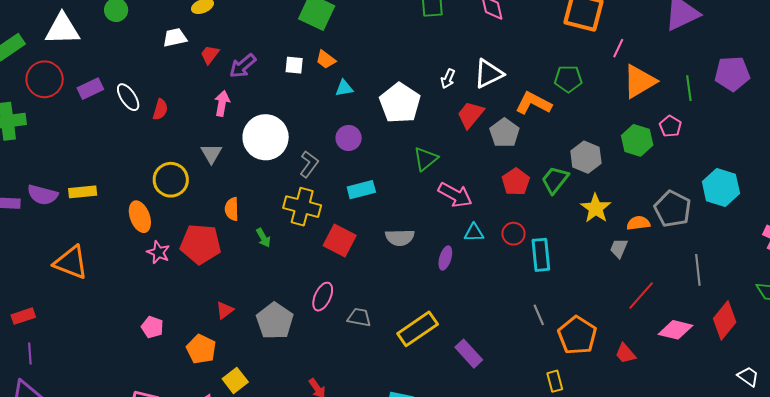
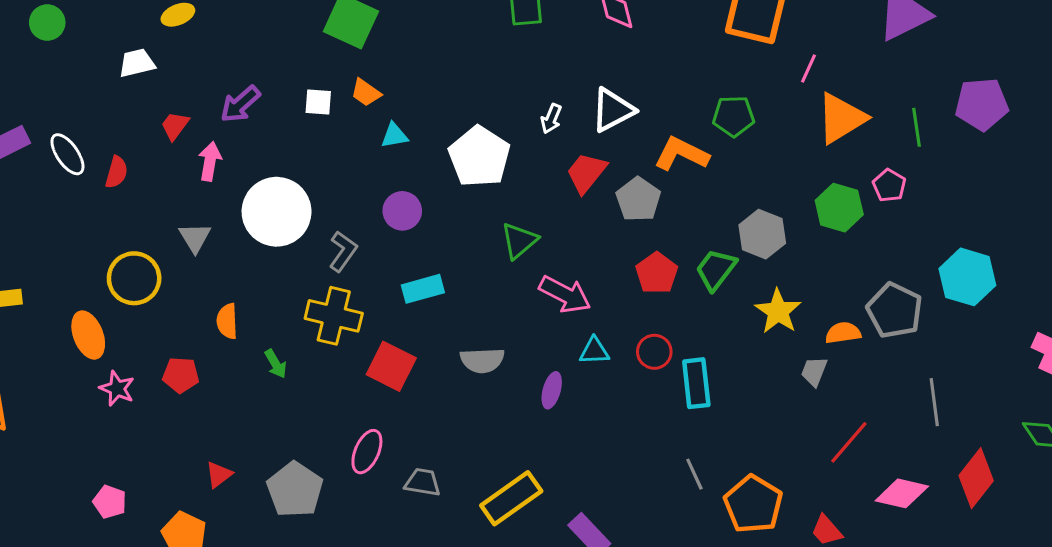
red trapezoid: (210, 55) -> (175, 126), moved
red pentagon: (201, 244) -> (181, 375), size x0.6

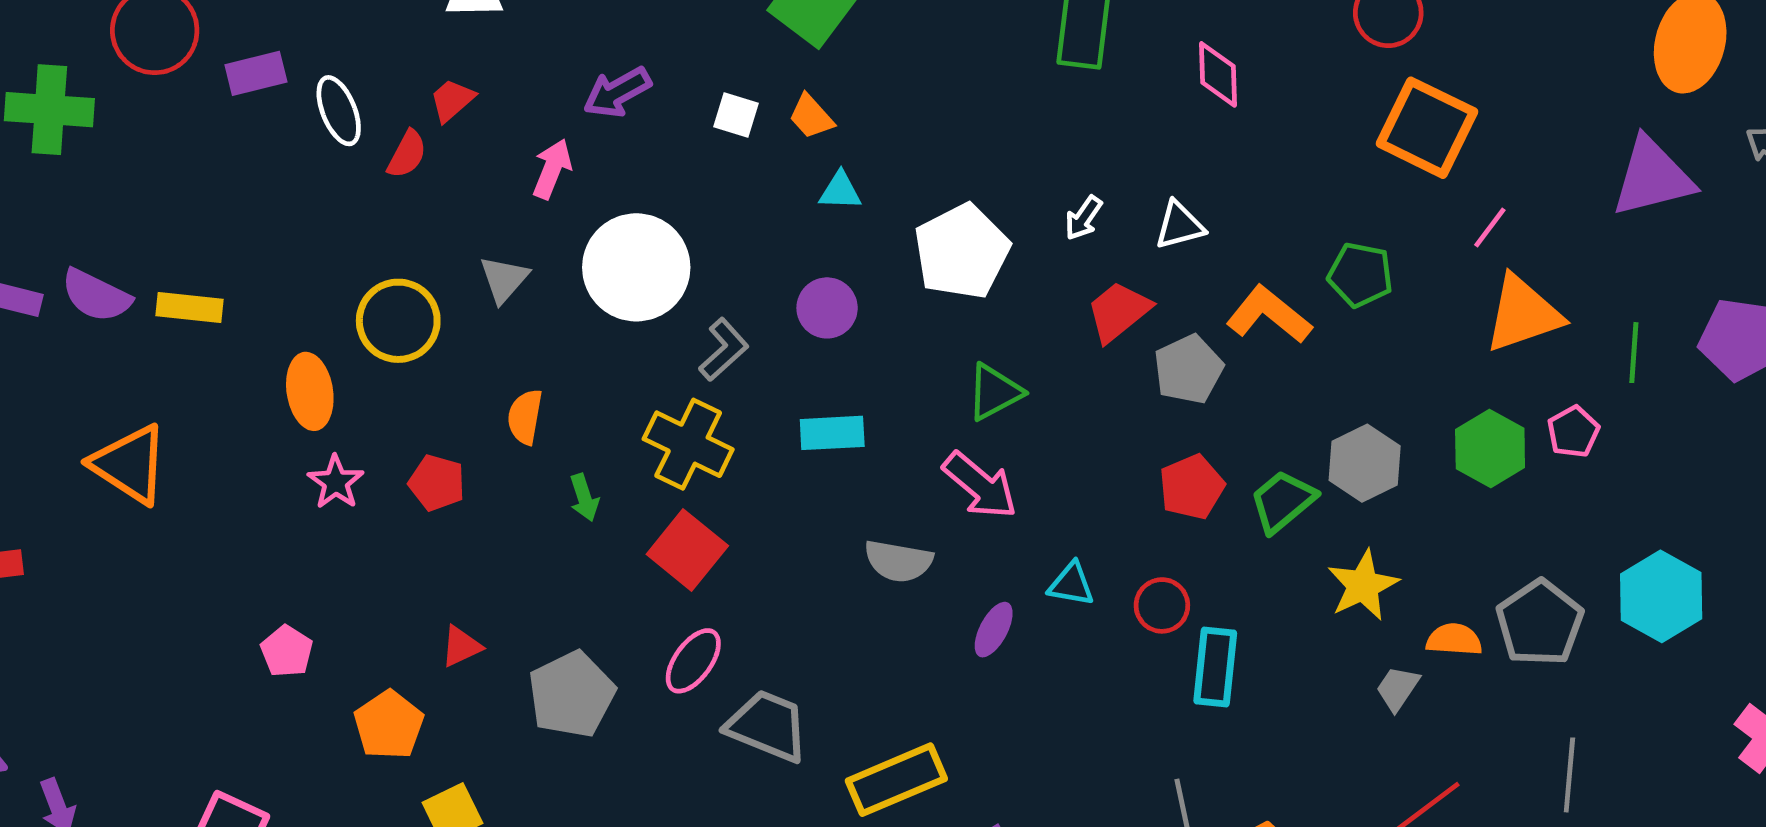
white triangle: (613, 110) -> (1179, 225), size x0.7
red trapezoid: (175, 126) -> (452, 100), moved
pink arrow: (565, 294) -> (980, 485), moved
red square: (391, 366) -> (687, 550), moved
gray trapezoid: (423, 482) -> (767, 726), size x1.5

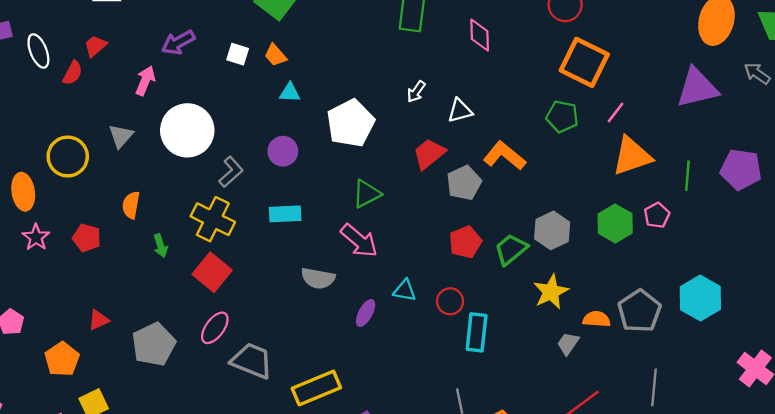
white arrow: (1083, 218) -> (416, 92), moved
green pentagon: (1360, 275) -> (562, 117), moved

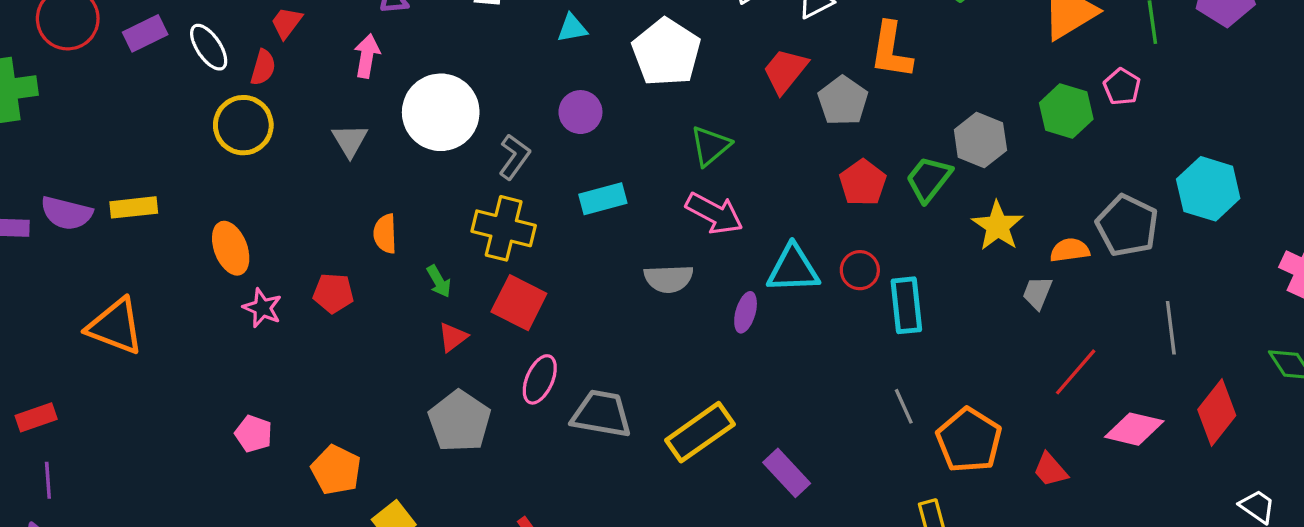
orange L-shape: (504, 156) -> (891, 50), turned -108
yellow circle: (68, 157) -> (243, 125), moved
cyan triangle: (405, 290) -> (793, 269), size x1.6
red triangle: (98, 320) -> (453, 337), moved

